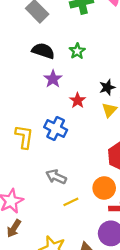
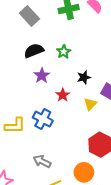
black semicircle: (43, 51) -> (34, 51), turned -42
black star: (107, 87) -> (84, 77), moved
yellow L-shape: (24, 137) -> (15, 125), turned 80

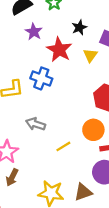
red star: (63, 95) -> (59, 50), size x1.6
gray arrow: (42, 161) -> (36, 124), moved

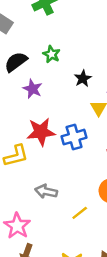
red star: (59, 50) -> (41, 132), moved, turned -30
blue cross: (41, 78) -> (74, 137), moved, turned -30

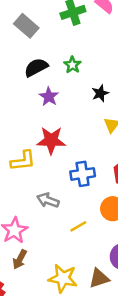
blue cross: (74, 137) -> (83, 174), moved

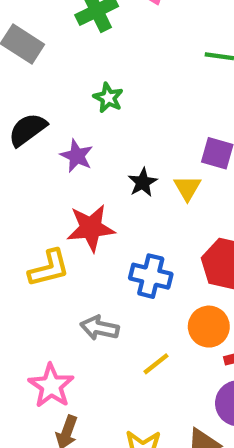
black semicircle: (36, 67) -> (28, 130), moved
black star: (100, 93) -> (143, 182), moved
blue cross: (83, 174) -> (151, 276), turned 30

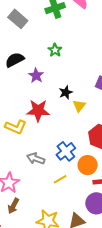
yellow triangle: (187, 188) -> (79, 106), moved
yellow L-shape: (49, 268) -> (16, 127), turned 30
blue cross: (151, 276) -> (66, 151), moved, turned 30

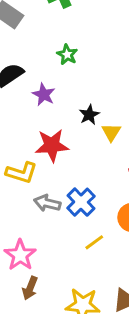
blue cross: (66, 151) -> (81, 202), moved
gray arrow: (36, 159) -> (47, 203), moved

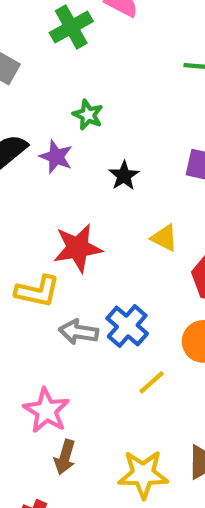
purple star: (44, 95) -> (56, 157), moved
black star: (89, 115) -> (124, 176), moved
yellow triangle: (111, 132) -> (164, 238), moved, turned -30

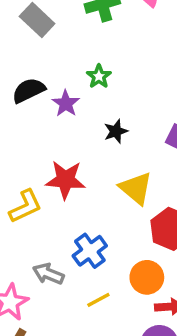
yellow triangle: (164, 238) -> (136, 188), size x1.5
yellow L-shape: (37, 291) -> (25, 206), turned -51
gray arrow: (79, 332) -> (48, 274), moved

